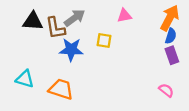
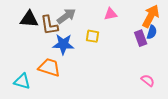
purple rectangle: (172, 55) -> (141, 38), moved
cyan triangle: (25, 79) -> (22, 81), moved
orange trapezoid: (61, 89) -> (49, 67), moved

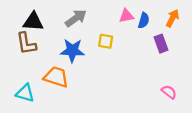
orange arrow: (151, 16) -> (172, 18), size x0.7
brown L-shape: (49, 25) -> (26, 44), moved
blue semicircle: (152, 32) -> (144, 21), moved

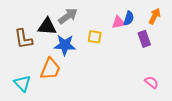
pink triangle: (126, 16) -> (118, 22), moved
black triangle: (33, 22) -> (47, 26), moved
orange trapezoid: (56, 77) -> (50, 69), turned 95
cyan triangle: (25, 93) -> (22, 83), turned 30

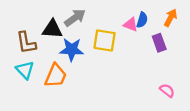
pink triangle: (118, 22) -> (131, 25), turned 32
yellow square: (95, 37) -> (105, 40), size x1.5
cyan triangle: (22, 83) -> (25, 70), moved

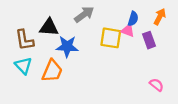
gray arrow: (75, 18) -> (84, 14), moved
pink triangle: (131, 25) -> (128, 30), moved
yellow square: (105, 40) -> (111, 38), moved

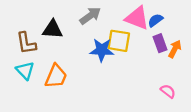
orange arrow: (160, 17) -> (175, 49), moved
blue semicircle: (133, 19) -> (155, 20), moved, turned -144
pink triangle: (128, 30) -> (137, 18), moved, size x1.6
blue star: (67, 46) -> (102, 50), moved

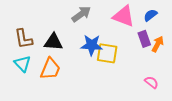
blue semicircle: (155, 20) -> (150, 15), moved
black triangle: (53, 29) -> (53, 42), moved
yellow square: (119, 41) -> (107, 53), moved

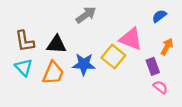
pink triangle: (124, 16) -> (131, 39), moved
purple rectangle: (144, 39) -> (153, 66), moved
blue star: (92, 45) -> (84, 64), moved
yellow square: (107, 53) -> (113, 57), turned 30

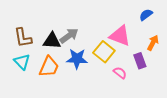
gray arrow: (86, 15) -> (69, 36), moved
pink semicircle: (160, 87) -> (120, 73), moved

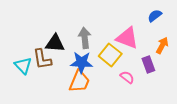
gray arrow: (69, 36) -> (85, 38), moved, turned -60
brown L-shape: (23, 38) -> (42, 59), moved
orange trapezoid: (49, 67) -> (79, 81), moved

